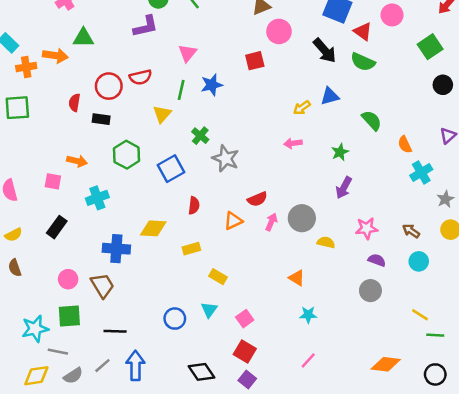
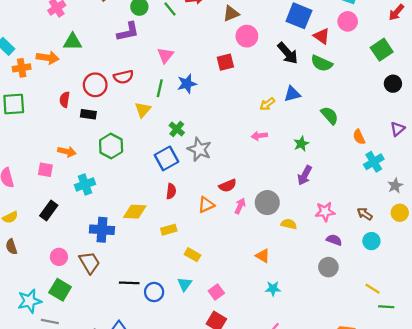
blue square: (171, 169) -> (167, 158), moved
green square: (69, 316) -> (60, 290), turned 35
black line: (115, 331) -> (129, 283), moved

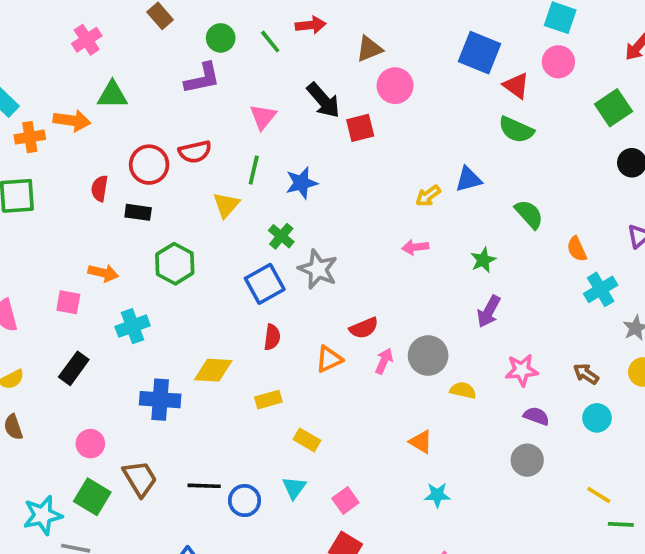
black arrow: (288, 53) -> (323, 100), moved
blue star: (187, 84) -> (301, 183), moved
brown trapezoid: (90, 263) -> (140, 478), moved

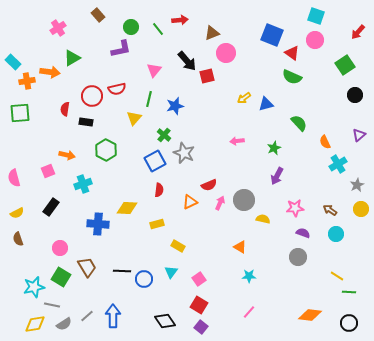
green triangle: (112, 95) -> (72, 58), turned -30
yellow arrow: (428, 196) -> (244, 98), moved
pink square: (68, 302) -> (48, 171), turned -32

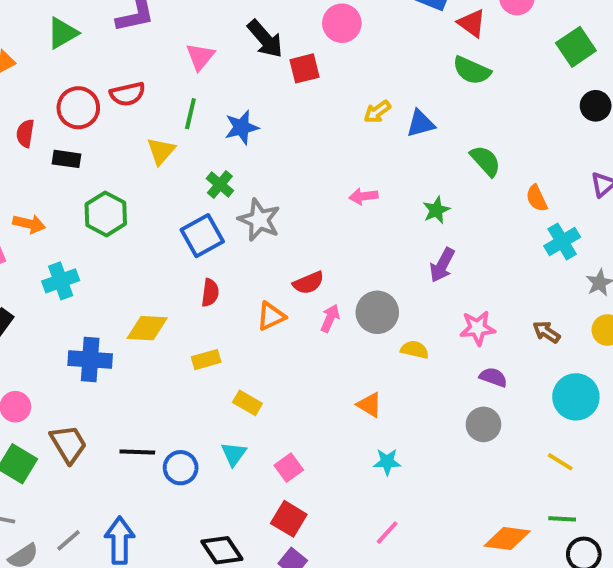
green triangle: (72, 58) -> (63, 33), moved
cyan circle: (336, 234) -> (576, 397), moved, size x1.5
green line: (349, 292) -> (562, 519), moved

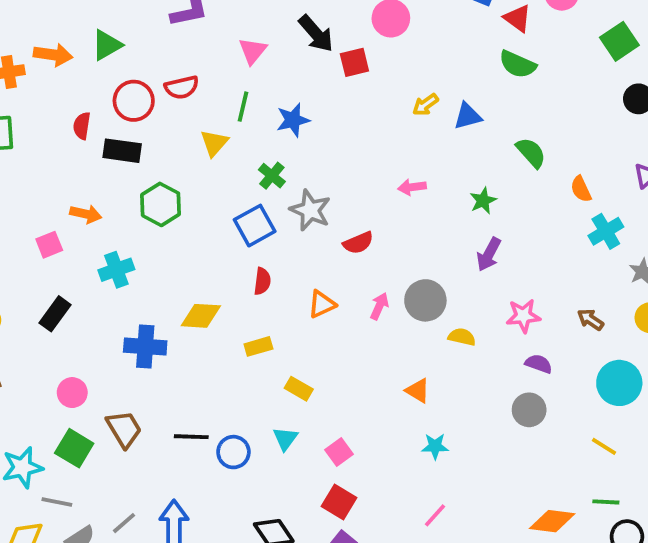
green triangle: (63, 33) -> (107, 45), moved
black rectangle: (67, 159) -> (122, 151), size x1.4
red semicircle: (308, 283) -> (358, 243), moved

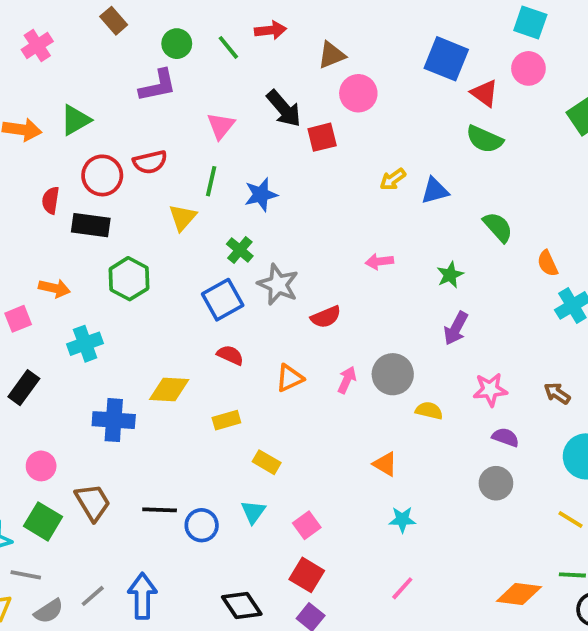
red semicircle: (262, 281) -> (230, 355), turned -72

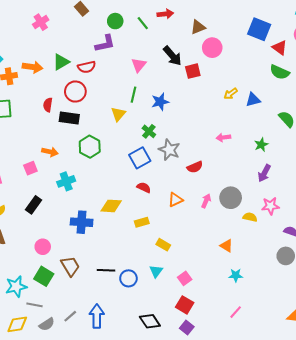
red semicircle: (150, 162) -> (87, 67), moved
pink star: (490, 390) -> (270, 206), moved

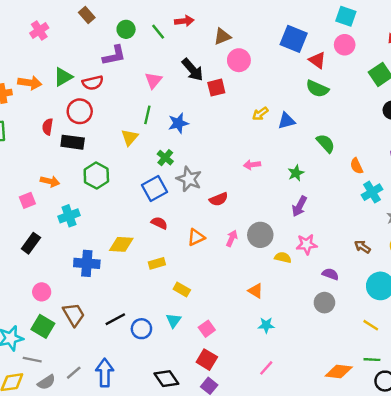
black line: (106, 270) -> (115, 319), turned -30

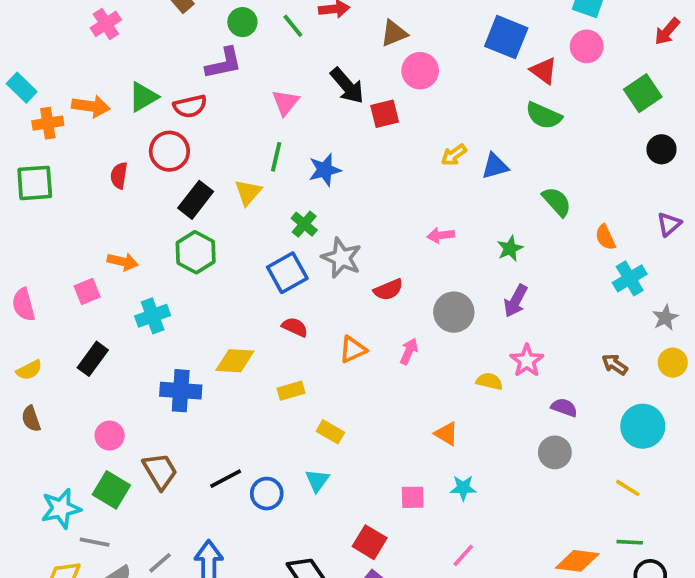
black rectangle: (73, 142) -> (196, 200), moved, turned -60
gray circle: (260, 235) -> (454, 312), moved
pink star: (307, 244) -> (527, 361), turned -30
pink square: (207, 329) -> (413, 497), moved, turned 35

